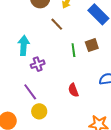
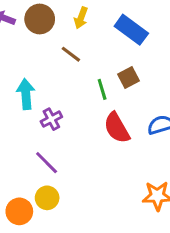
red semicircle: (73, 90) -> (117, 128), moved, size x1.5
yellow circle: (39, 111) -> (47, 198), moved

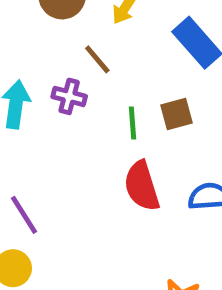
purple cross: (51, 119) -> (69, 96), moved, turned 30

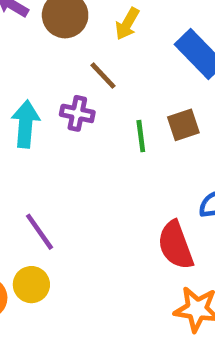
red semicircle: (142, 186) -> (176, 245), moved

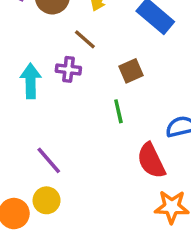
brown square: (183, 125) -> (131, 71), moved
green line: (141, 136) -> (118, 111), moved

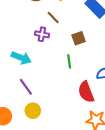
cyan arrow: (31, 81) -> (21, 58), moved, turned 108
yellow circle: (47, 200) -> (33, 111), moved

